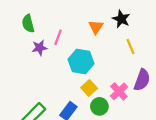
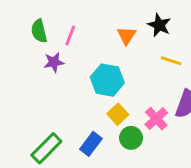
pink line: (58, 37) -> (70, 36), moved
yellow line: (130, 47) -> (171, 61), turned -49

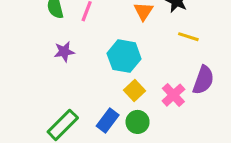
purple star: (54, 62) -> (64, 52), moved
green circle: (131, 138) -> (138, 122), moved

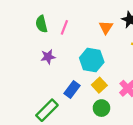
blue rectangle: (108, 120) -> (72, 89), moved

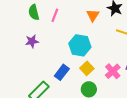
purple star: (48, 57) -> (32, 41), moved

